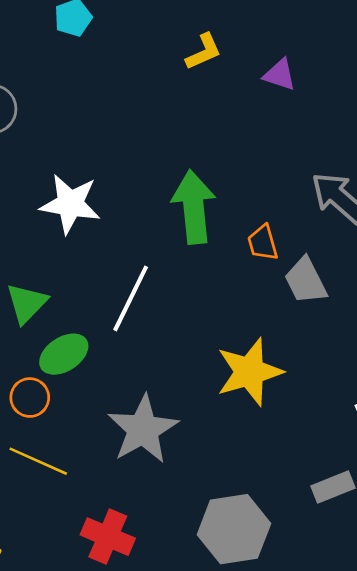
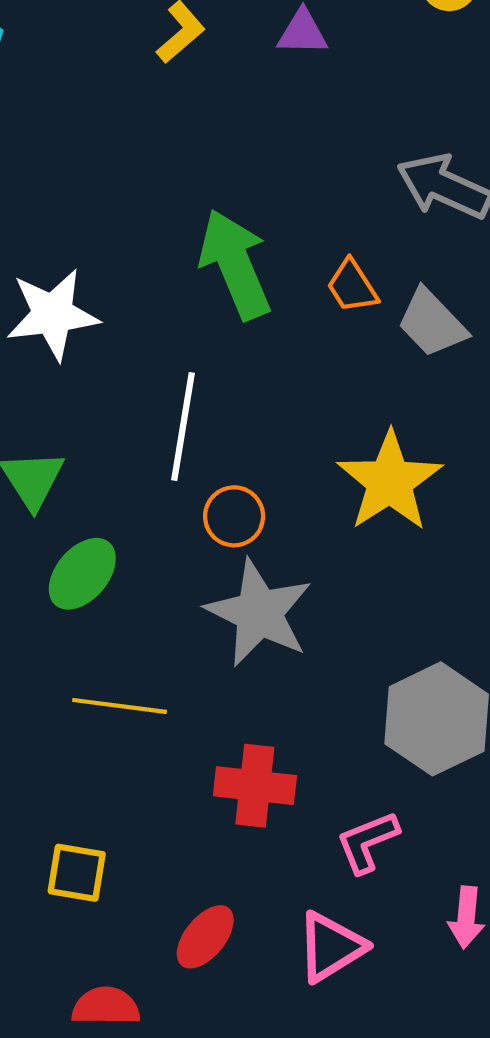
green ellipse: (64, 354) -> (82, 574), moved
orange circle: (30, 398) -> (234, 516), moved

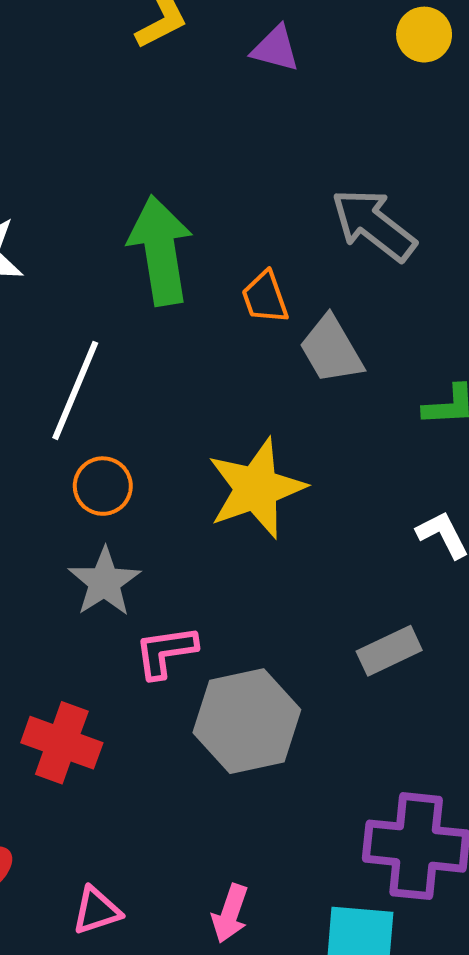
gray star: (259, 613) -> (104, 582), size x0.7
pink L-shape: (367, 842) -> (166, 652), moved
pink triangle: (331, 947) -> (97, 911), size x0.7

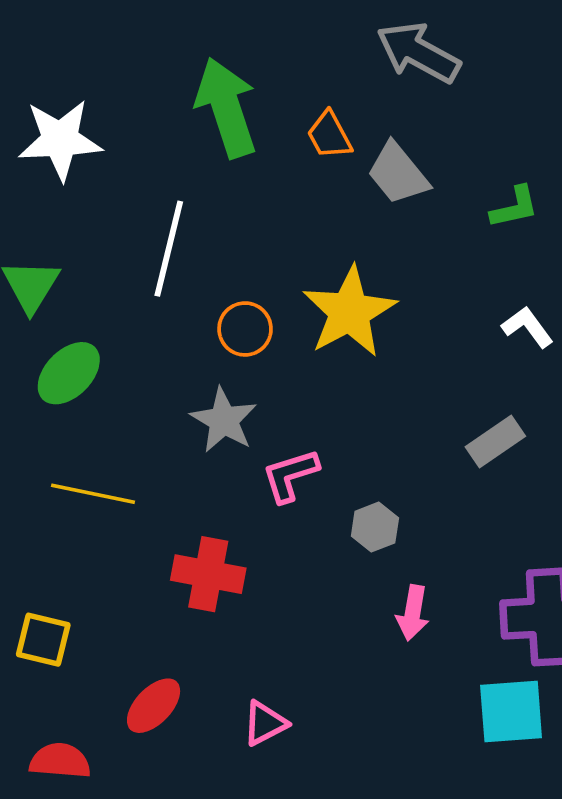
orange circle: (103, 486) -> (245, 329), moved
gray hexagon: (247, 721) -> (375, 527), size x0.5
pink arrow: (230, 914) -> (413, 613), moved

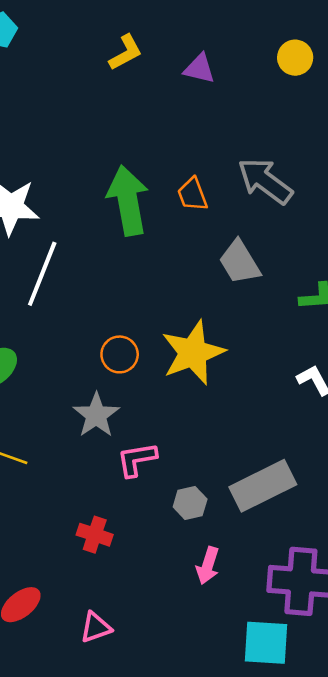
orange trapezoid: (329, 135) -> (192, 194), moved
white line: (169, 249) -> (42, 274), moved
gray rectangle: (495, 442) -> (263, 486), moved, size x1.6
red cross: (208, 574) -> (95, 535), moved, size x0.7

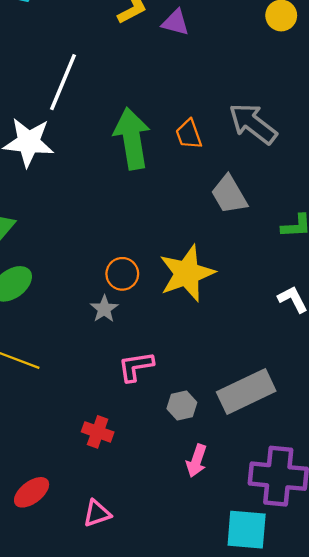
purple triangle: (199, 69) -> (175, 22), moved
white line: (42, 274) -> (63, 82), moved
gray star: (96, 415) -> (104, 309), moved, size x0.7

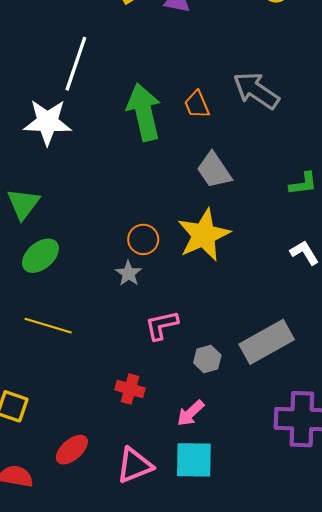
gray trapezoid: (229, 195) -> (214, 170), moved
pink arrow: (197, 461) -> (191, 413), moved, turned 32
pink triangle: (97, 513) -> (134, 465), size x1.4
cyan square: (247, 530) -> (194, 460), moved

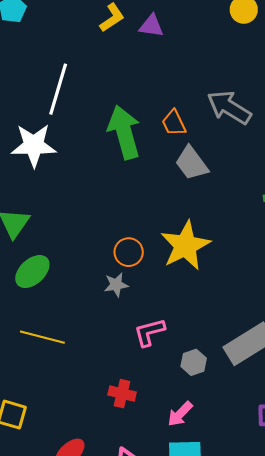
gray trapezoid: (214, 170) -> (192, 163), moved
gray star: (129, 273) -> (116, 285), turned 30

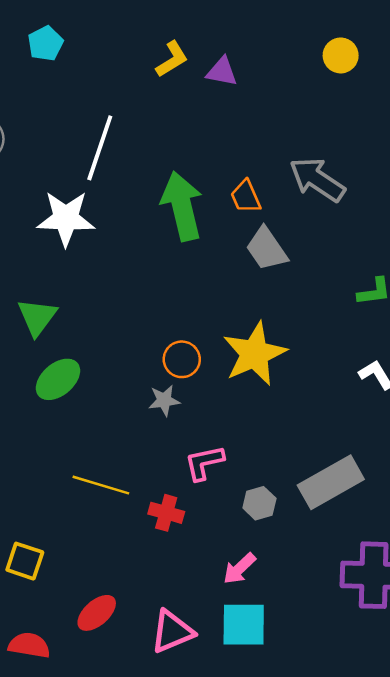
yellow line: (42, 337) -> (101, 485), moved
red cross: (122, 394) -> (166, 513), moved

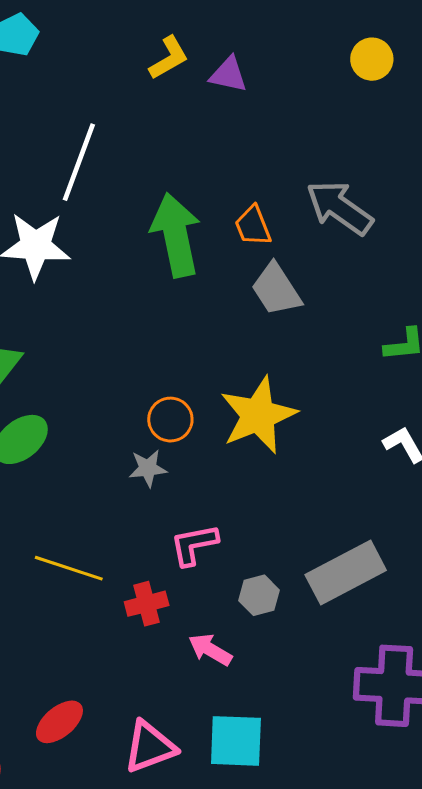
red cross: (166, 513) -> (147, 604), turned -32
pink arrow: (239, 568) -> (210, 650), moved, turned 72

